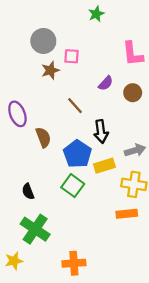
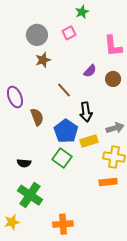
pink square: (72, 56) -> (69, 33), moved, turned -32
black semicircle: (28, 191) -> (24, 163), turned -64

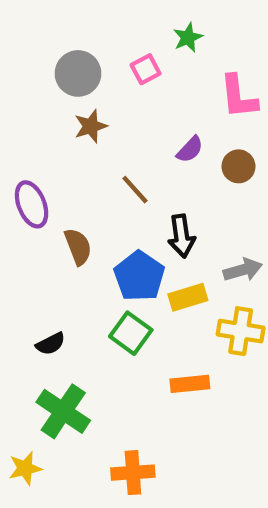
green star: (82, 12) -> (188, 38), moved
black semicircle: (24, 163) -> (51, 344), turned -32
orange rectangle: (108, 182) -> (190, 384), moved

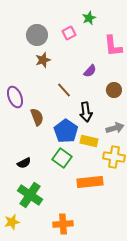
brown circle: (238, 166) -> (114, 90), moved
yellow rectangle: (188, 297) -> (89, 141), turned 30
orange rectangle: (190, 384) -> (90, 182), size x1.4

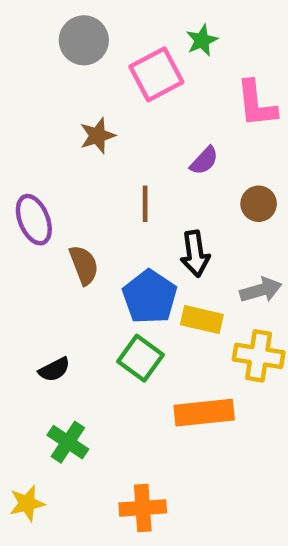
pink square: (69, 33) -> (156, 74), size x1.6
gray circle: (37, 35) -> (84, 40), moved
brown line: (64, 90) -> (145, 204), turned 42
green cross: (30, 195) -> (68, 442), size x0.7

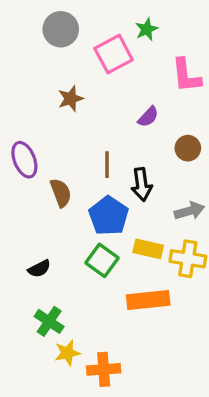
brown line: (145, 204) -> (107, 165), moved
yellow rectangle: (202, 320) -> (148, 249), moved
yellow star: (27, 503) -> (67, 353), moved

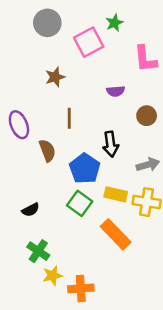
purple semicircle: (148, 117) -> (116, 91), turned 42
brown line: (107, 165) -> (69, 118), moved
orange rectangle: (148, 300) -> (116, 234), turned 52

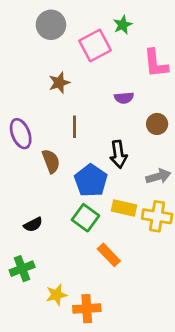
orange rectangle: (116, 234) -> (109, 255), moved, size x0.7
green cross: (38, 251) -> (22, 269), moved, turned 35

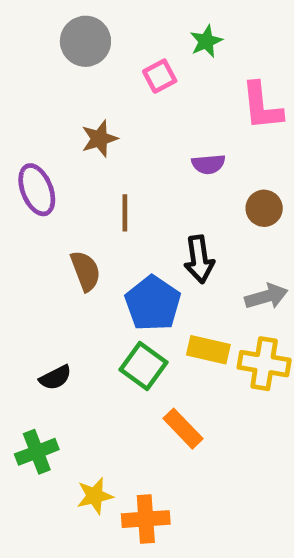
pink square: (95, 45) -> (160, 76), size x0.6
purple ellipse: (21, 134) -> (37, 190), moved

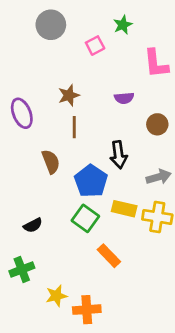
brown star: (99, 139) -> (69, 95), moved

